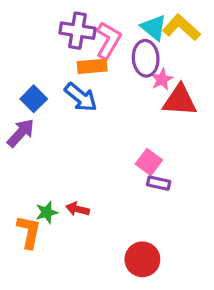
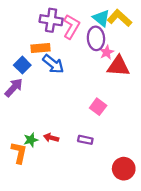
orange rectangle: (92, 66) -> (40, 48), moved
purple rectangle: (159, 183) -> (85, 140), moved
red circle: (142, 259) -> (124, 169), moved

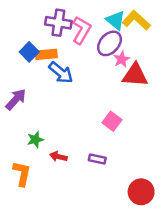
purple ellipse: (96, 38) -> (109, 43), turned 45
blue square: (22, 65) -> (29, 52), moved
green star: (31, 140) -> (35, 140), moved

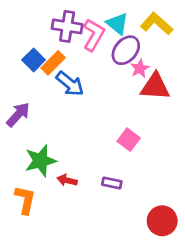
cyan triangle: (116, 20) -> (117, 24), moved
orange rectangle: (46, 54) -> (53, 63), turned -40
green star: (35, 140) -> (41, 161), size x1.6

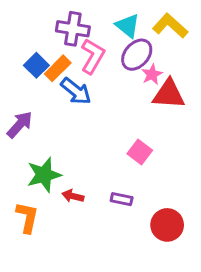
pink L-shape: (94, 35) -> (93, 56), moved
red circle: (162, 221) -> (167, 225), moved

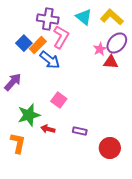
purple ellipse: (137, 55) -> (117, 43), moved
red triangle: (169, 94) -> (111, 62), size x0.7
pink square: (140, 152) -> (59, 100), moved

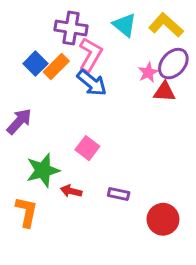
blue arrow: (50, 60) -> (92, 83), moved

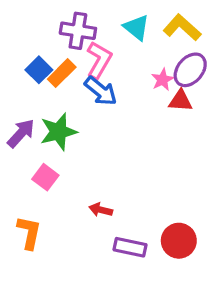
pink square: (87, 148) -> (45, 177), moved
green star: (43, 170) -> (58, 132), moved
red arrow: (71, 191) -> (101, 210), moved
purple rectangle: (119, 194) -> (130, 247), moved, size x1.4

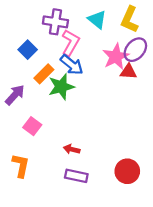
yellow L-shape: (182, 28) -> (130, 20), turned -108
orange rectangle: (62, 73) -> (44, 74), moved
pink star: (163, 80) -> (116, 57), size x1.6
green star: (58, 132) -> (61, 87), moved
purple rectangle: (130, 247) -> (76, 176), moved

